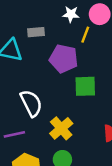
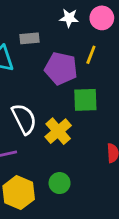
yellow line: (85, 35) -> (91, 55), moved
yellow cross: (61, 128) -> (58, 131), moved

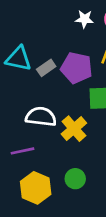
gray rectangle: (30, 38) -> (46, 68), moved, turned -30
white semicircle: (24, 119) -> (41, 117), turned -56

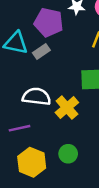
purple pentagon: (77, 68) -> (49, 22), moved

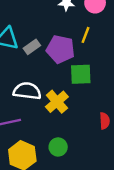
purple pentagon: (49, 22) -> (60, 49), moved

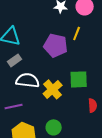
gray rectangle: (32, 47) -> (15, 60), moved
green square: (81, 74) -> (79, 79), moved

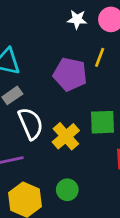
white semicircle: (28, 80) -> (31, 124), turned 60

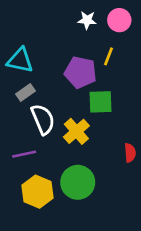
green square: (102, 122) -> (101, 102), moved
green circle: (67, 190) -> (78, 182), size x1.6

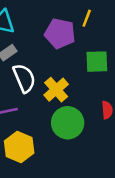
green square: (101, 102) -> (97, 62), moved
green circle: (78, 182) -> (68, 123), moved

